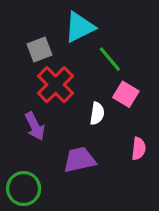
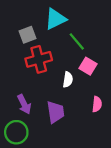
red cross: (56, 85) -> (39, 59), turned 30
purple arrow: (35, 126) -> (24, 104), moved
purple trapezoid: (80, 160) -> (56, 112), turned 95

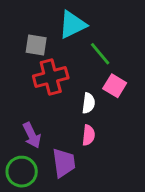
gray square: (27, 35) -> (36, 45), turned 30
pink semicircle: (97, 104) -> (88, 135), moved
purple trapezoid: (56, 112) -> (64, 163), moved

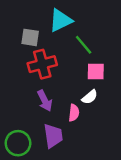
pink square: (115, 86) -> (96, 71), turned -30
white semicircle: (88, 103) -> (90, 97), moved, turned 42
purple arrow: (32, 135) -> (45, 101), moved

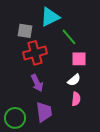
pink semicircle: (74, 113) -> (76, 99), moved

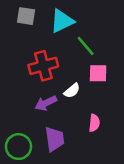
gray square: (25, 31) -> (26, 16), moved
white semicircle: (74, 80) -> (72, 91), moved
purple arrow: (37, 83) -> (46, 103), turned 90

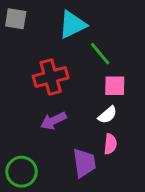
gray square: (26, 16) -> (16, 19), moved
white semicircle: (72, 91) -> (107, 115), moved
purple trapezoid: (55, 139) -> (84, 163), moved

